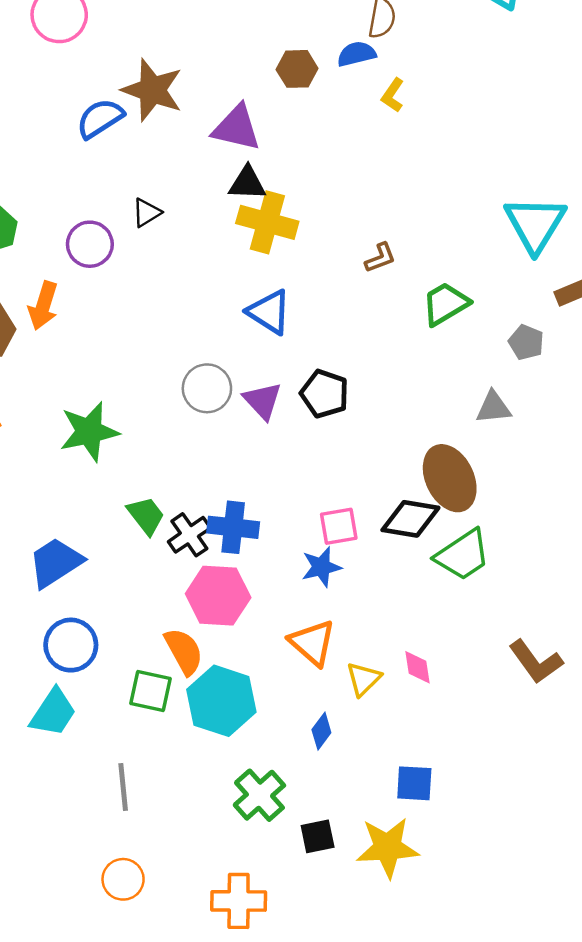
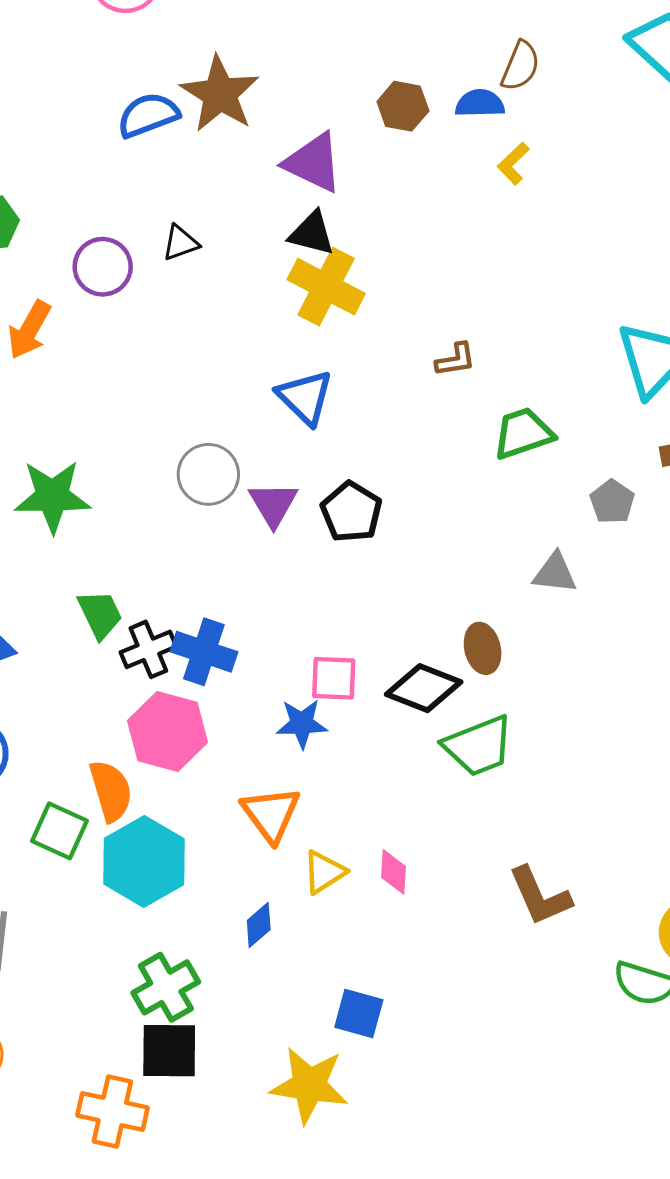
brown ellipse: (450, 478) -> (483, 648), size x0.6
black square: (318, 836) -> (169, 1051), moved, size x1.4

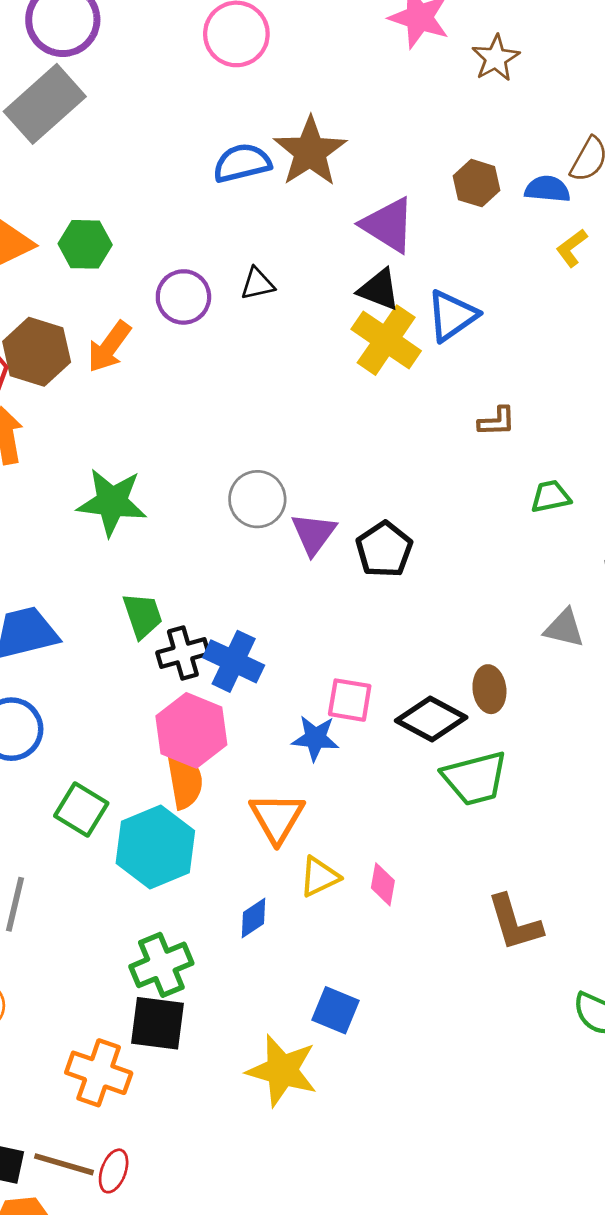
blue triangle: (305, 397) -> (452, 316), moved, turned 34
green trapezoid: (523, 433) -> (551, 496), size x0.7
orange semicircle: (111, 791) -> (185, 780), moved

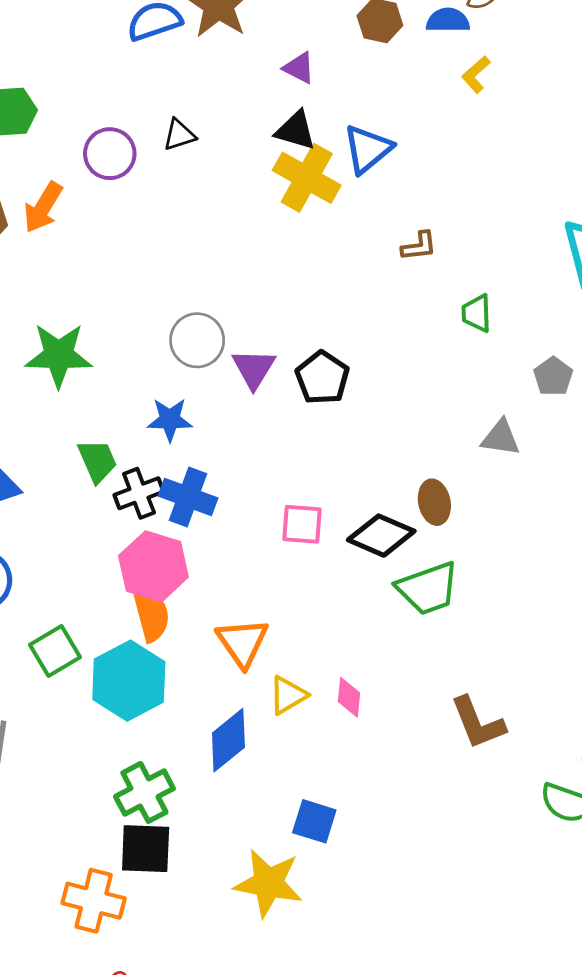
purple triangle: (388, 225) -> (299, 68), size x0.6
green trapezoid: (551, 496) -> (477, 313), turned -75
blue star: (315, 738) -> (170, 420), moved
green square: (81, 810) -> (55, 651), turned 33
blue diamond: (254, 918) -> (228, 740), size x1.6

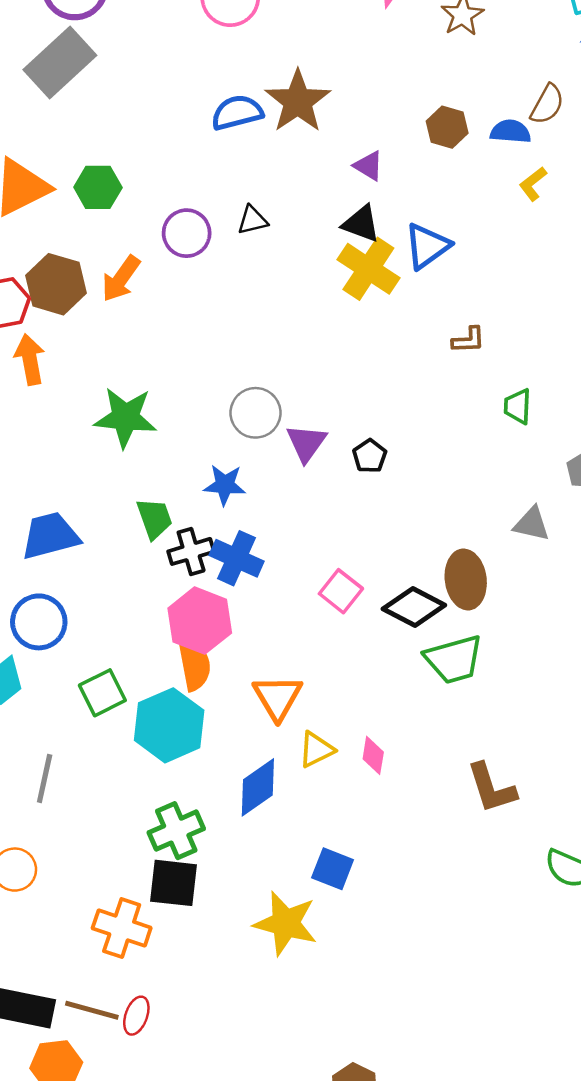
black pentagon: (322, 378) -> (370, 456), size x0.7
brown ellipse: (434, 502) -> (466, 579), size x1.4
pink square: (302, 524) -> (341, 591), turned 30

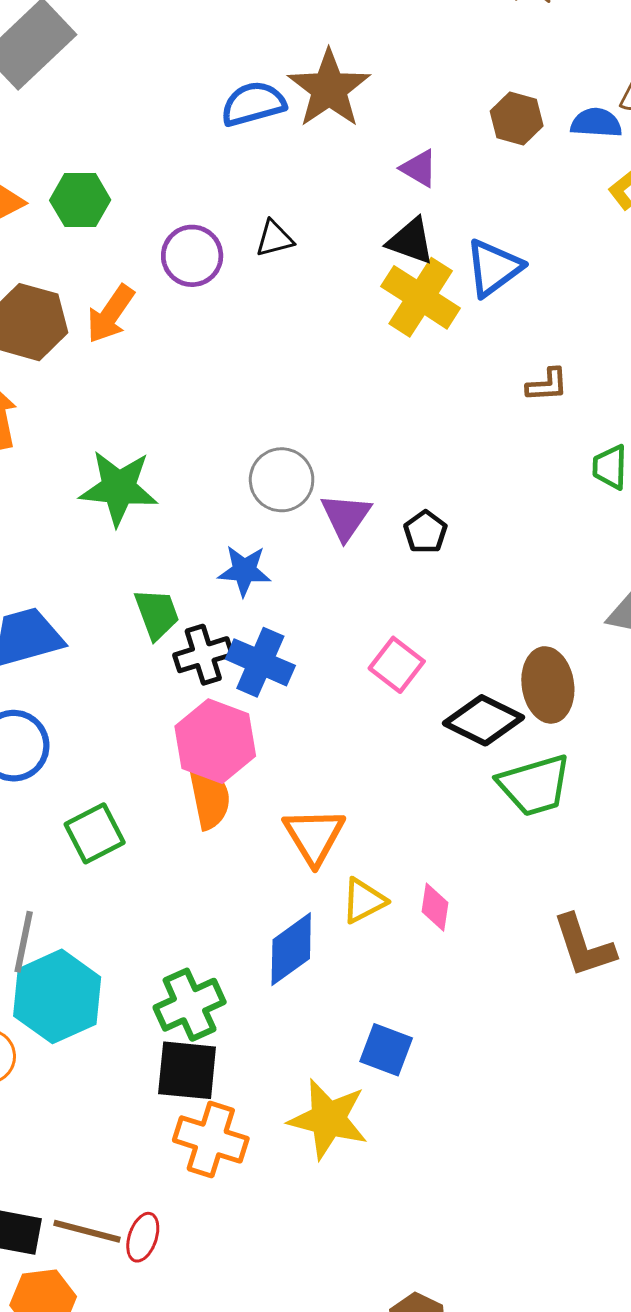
pink square: (341, 591) -> (397, 665), moved
cyan hexagon: (169, 725) -> (57, 996), moved
orange cross: (122, 928) -> (211, 1139), moved

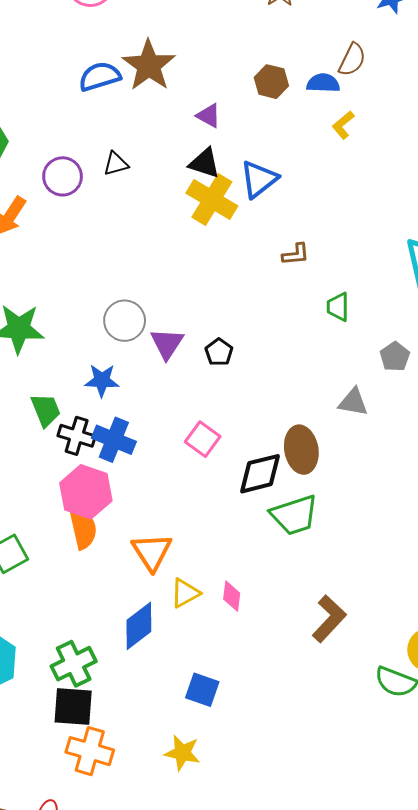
black cross: (203, 655) -> (77, 436), turned 36
black diamond: (483, 720) -> (260, 474), turned -39
brown L-shape: (584, 946) -> (329, 619), turned -117
yellow star: (328, 1119) -> (182, 753), moved, size x0.7

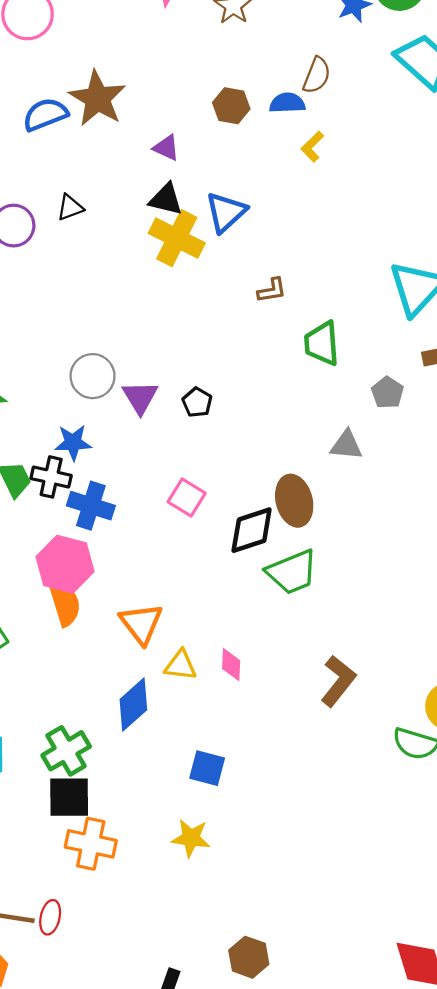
green trapezoid: (338, 307) -> (322, 343), size x1.4
black cross: (77, 436) -> (51, 477), moved
yellow triangle: (185, 593) -> (181, 665), turned 40

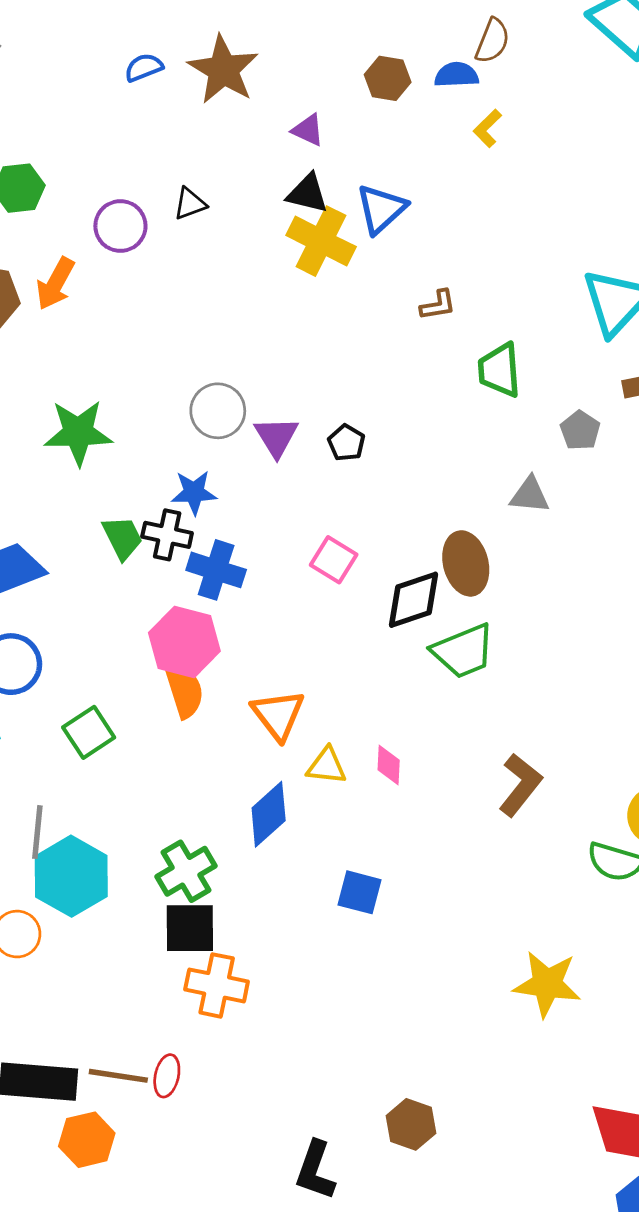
blue semicircle: (45, 114) -> (144, 67), moved, size x0.7
yellow star: (191, 838) -> (547, 984), moved, size x1.4

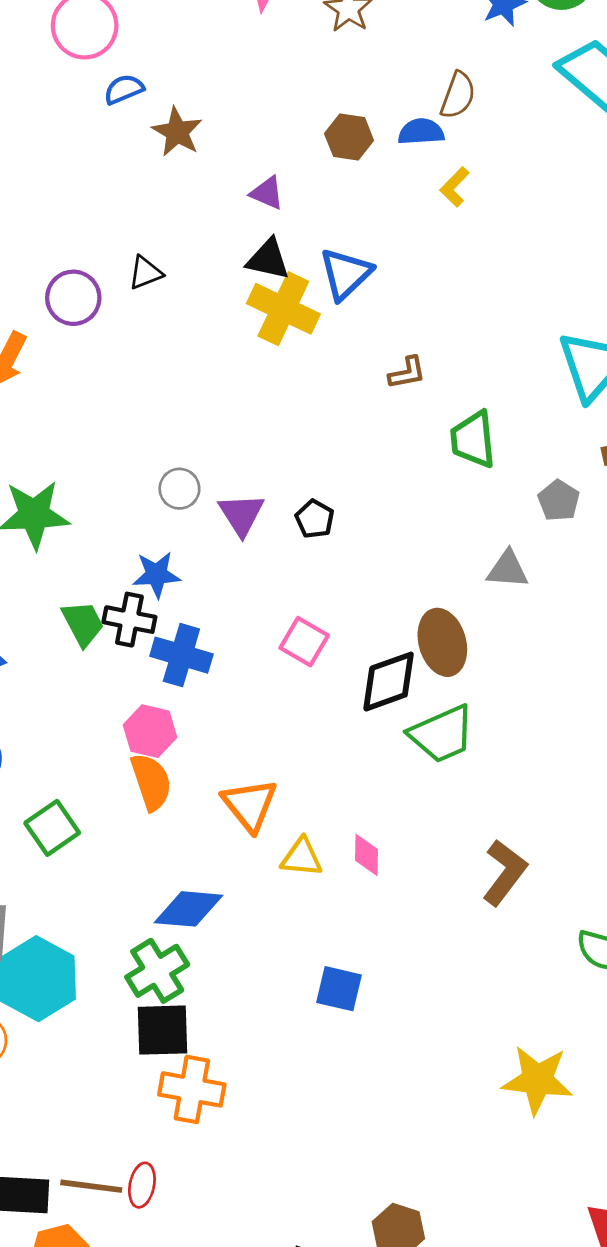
blue semicircle: (144, 67) -> (124, 89), moved
brown star: (223, 70) -> (177, 132), size x0.7
gray circle: (218, 411) -> (179, 489), size x0.7
pink hexagon: (184, 642) -> (150, 731), size x0.7
blue diamond: (269, 814) -> (189, 909), moved, turned 48

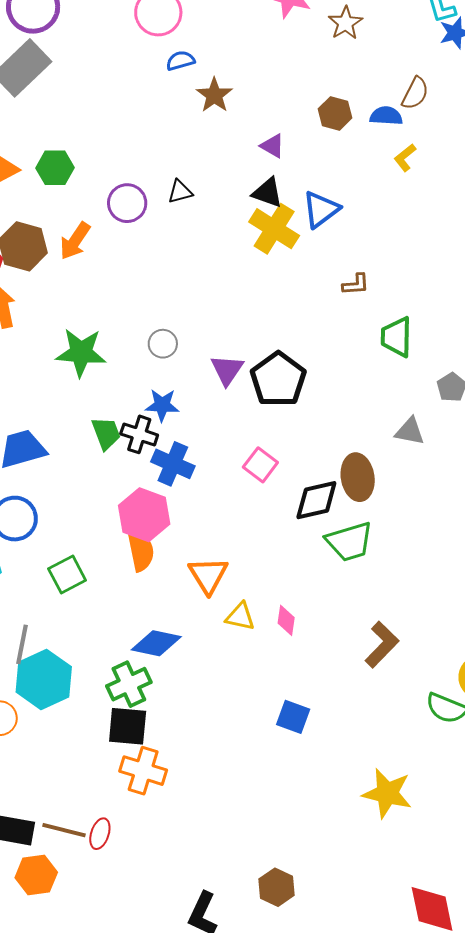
gray circle: (179, 489) -> (163, 344), moved
black pentagon: (315, 519) -> (278, 379), size x2.0
pink hexagon: (150, 731) -> (144, 515), size x1.4
blue square: (339, 989) -> (293, 717), moved

